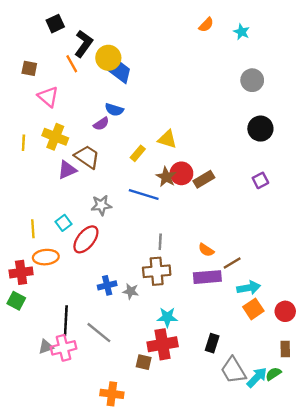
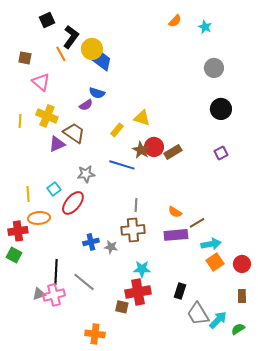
green semicircle: (273, 374) -> (238, 329), moved

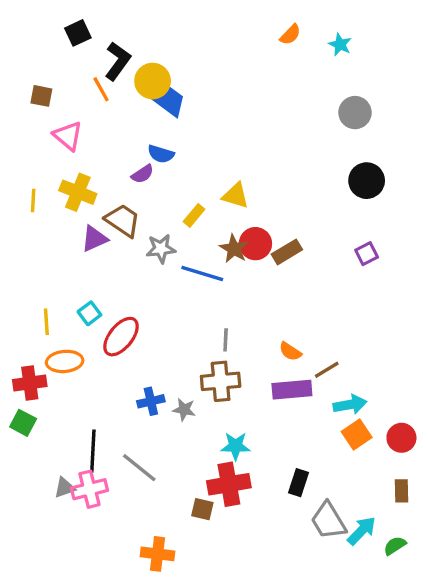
gray star: (86, 174) -> (161, 249), moved

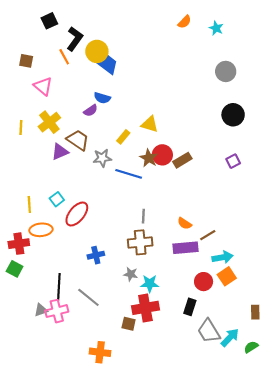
yellow cross: (78, 192) -> (49, 122), turned 30
gray star: (184, 410) -> (131, 274), moved
red circle: (401, 438) -> (204, 282), moved

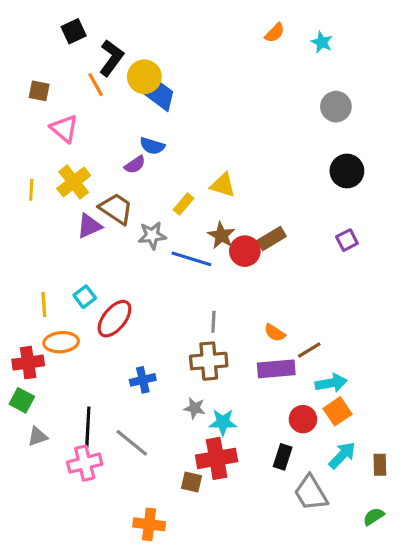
red circle: (162, 155) -> (245, 251), moved
gray triangle: (41, 310) -> (38, 436), moved
cyan arrow: (230, 337) -> (342, 455), moved

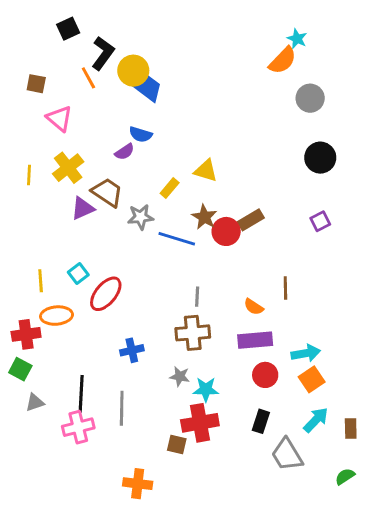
orange semicircle: (275, 33) -> (283, 60), moved, size x1.5
brown line: (309, 350) -> (285, 288), moved, turned -60
red circle: (303, 419) -> (265, 375), moved
gray line: (132, 443) -> (122, 408), turned 52

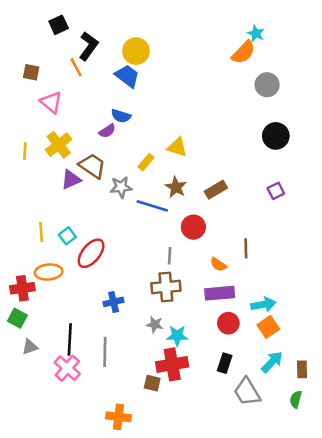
yellow circle: (133, 71) -> (136, 51), moved
red circle: (226, 231) -> (193, 227), moved
yellow line: (41, 281) -> (41, 232), moved
pink cross: (78, 427) -> (67, 368), turned -35
green semicircle: (345, 476) -> (296, 399), moved, turned -42

